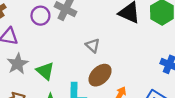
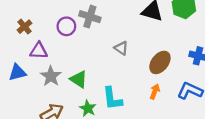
brown ellipse: (100, 75) -> (160, 62), moved

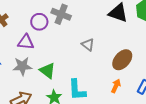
purple triangle: (39, 51) -> (26, 42), moved
gray star: (51, 76) -> (22, 66), turned 30

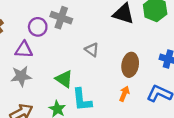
brown ellipse: (122, 60) -> (130, 65), turned -30
green triangle: (47, 71) -> (64, 79), moved

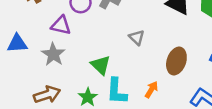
gray star: (21, 76) -> (53, 54), turned 30
orange arrow: (124, 94) -> (151, 90), moved

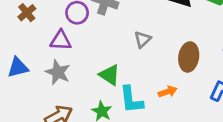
gray triangle: (137, 37) -> (142, 39), turned 42
orange arrow: (151, 90) -> (168, 92), turned 49

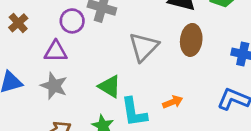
gray triangle: (142, 39) -> (144, 47), size x1.6
brown ellipse: (189, 57) -> (191, 40), moved

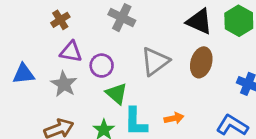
purple circle: (72, 21) -> (102, 66), moved
brown cross: (18, 23) -> (60, 20), moved

